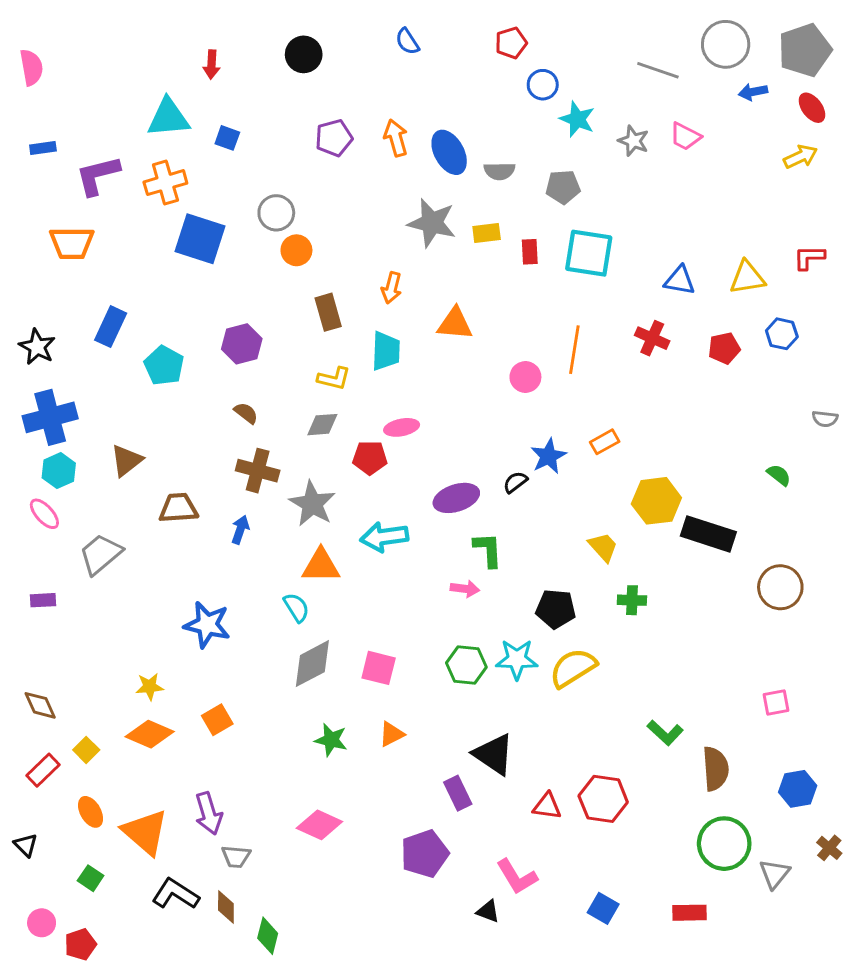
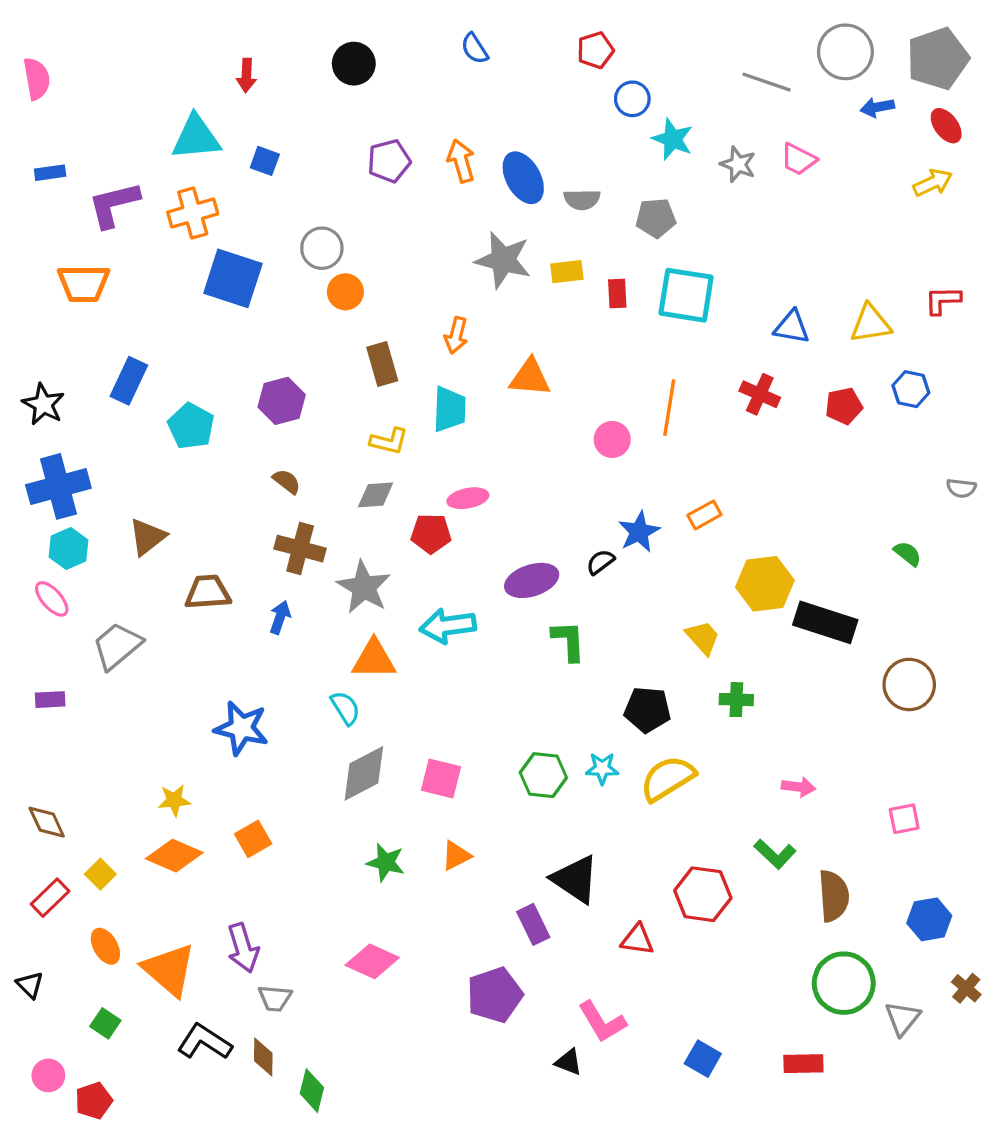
pink arrow: (465, 589) -> (798, 787), moved
cyan star: (517, 659) -> (602, 768), size x0.7
red hexagon: (603, 799) -> (703, 894), moved

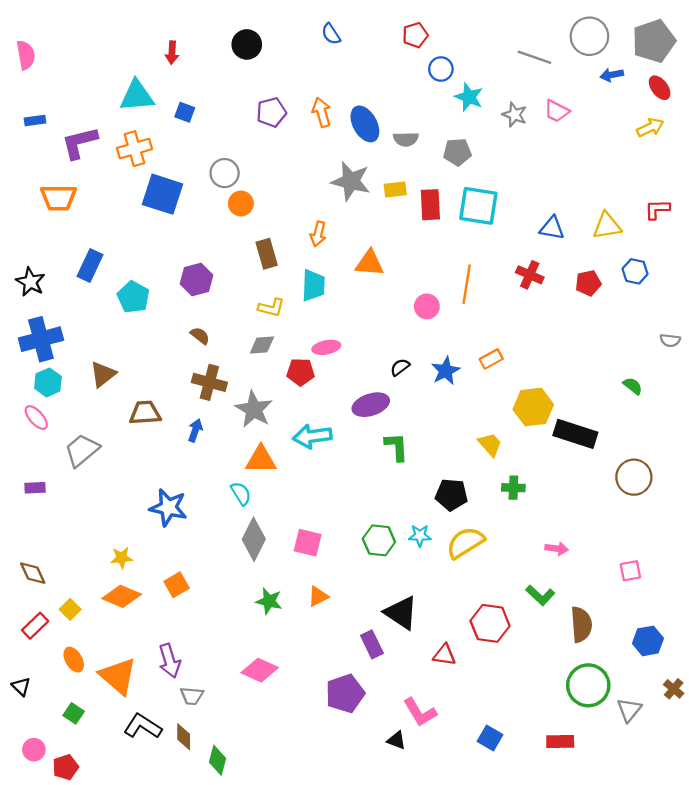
red rectangle: (617, 293) -> (430, 205), size x1.5
black semicircle: (600, 562) -> (400, 367), moved
gray diamond: (364, 773) -> (254, 539), turned -36

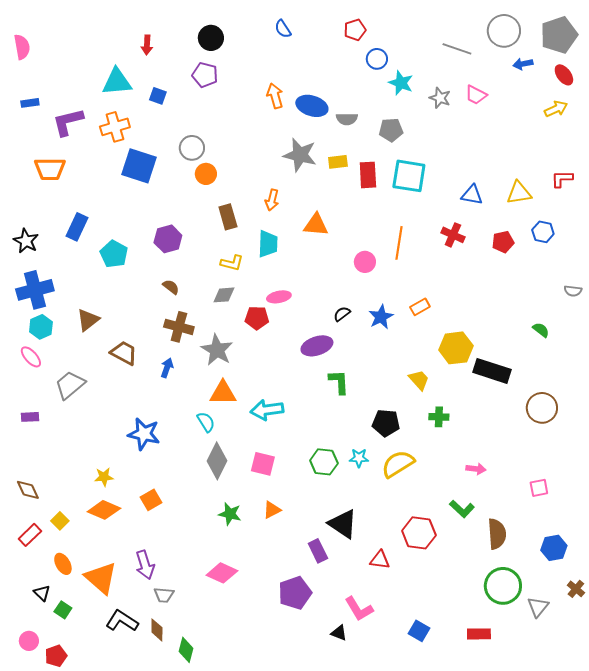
purple pentagon: (271, 112) -> (205, 75), moved, turned 30
blue ellipse: (365, 124) -> (312, 106), turned -44
brown trapezoid: (145, 413) -> (124, 353), turned 32
cyan arrow: (312, 436) -> (267, 410), moved
black triangle: (21, 687) -> (42, 593), moved

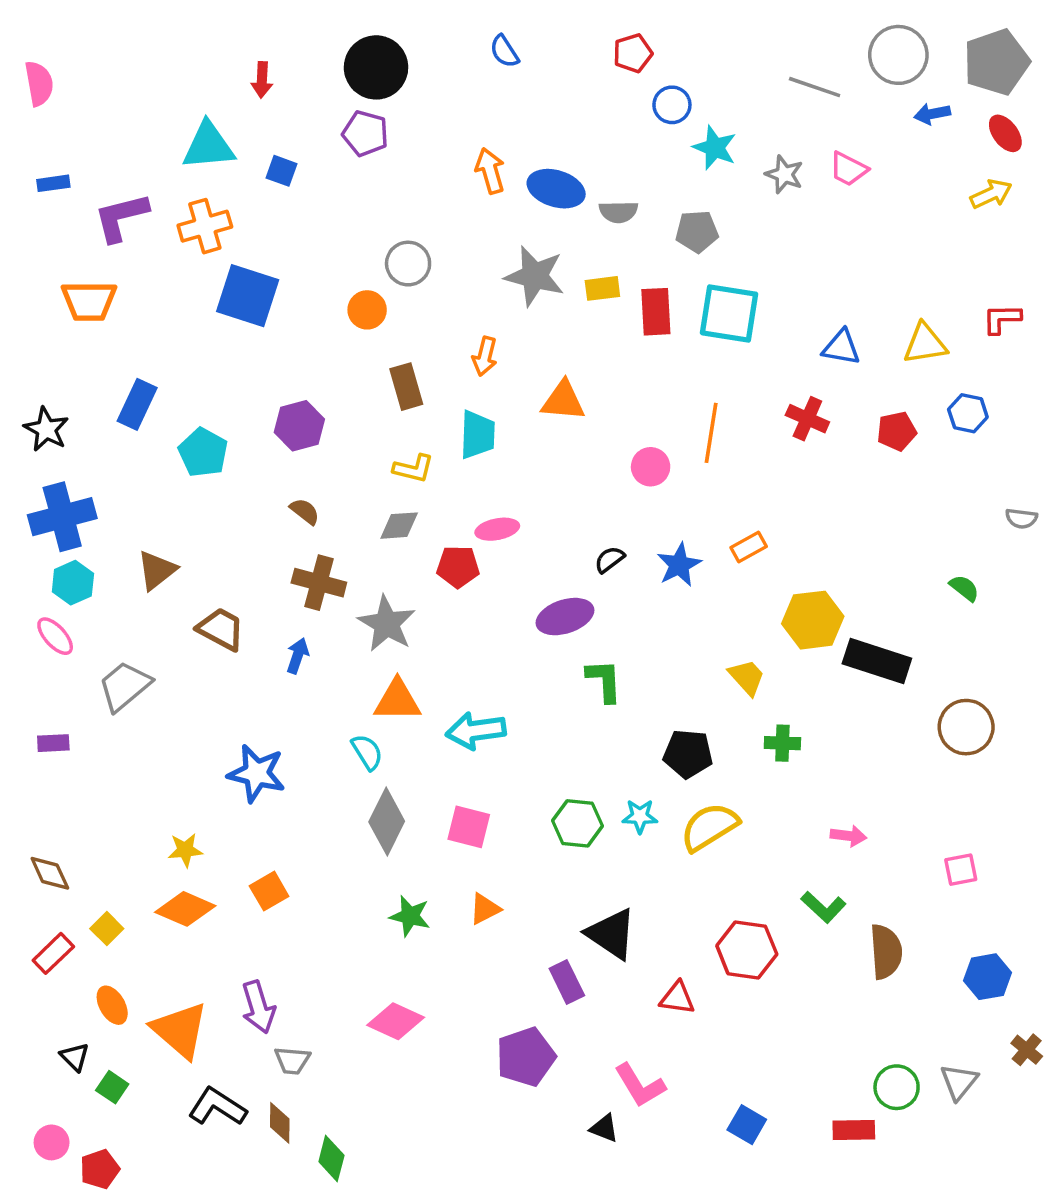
black circle: (211, 38) -> (376, 67), size x1.4
gray circle: (192, 148) -> (408, 264), moved
green circle: (503, 586) -> (897, 1087), moved, size x0.7

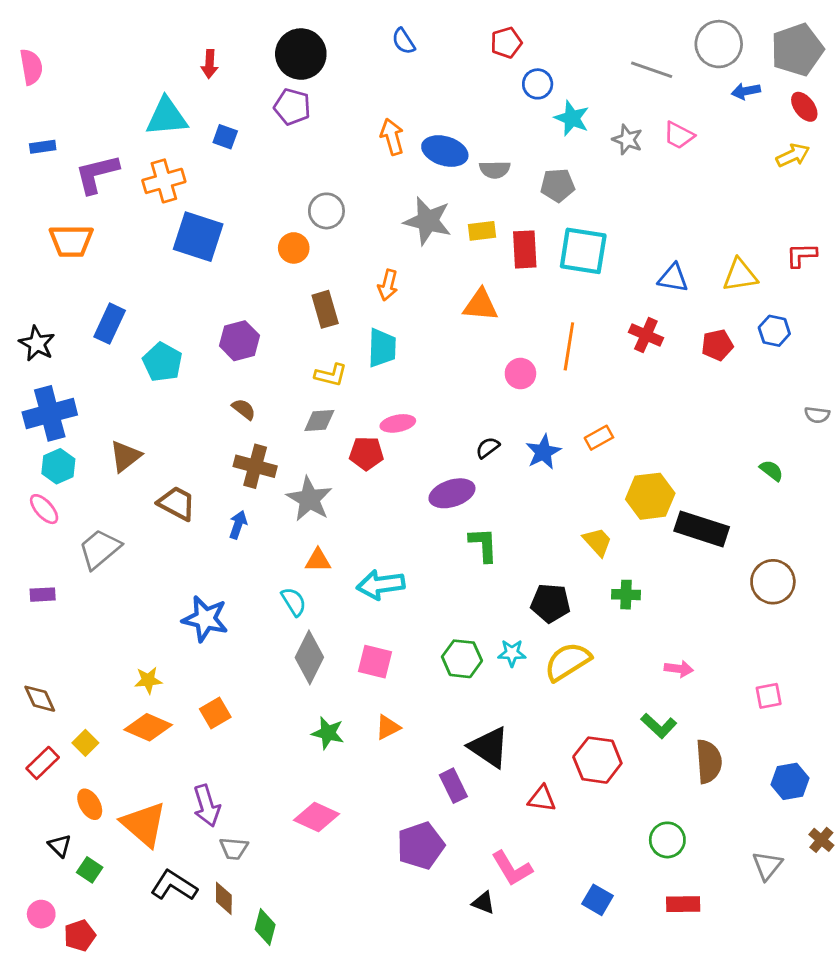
orange triangle: (563, 401) -> (481, 305), moved
orange triangle: (397, 700) -> (318, 560), size x0.7
green circle: (897, 1087) -> (667, 840), moved

